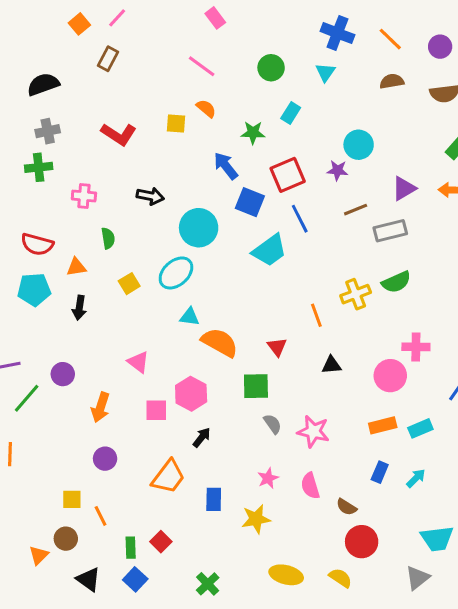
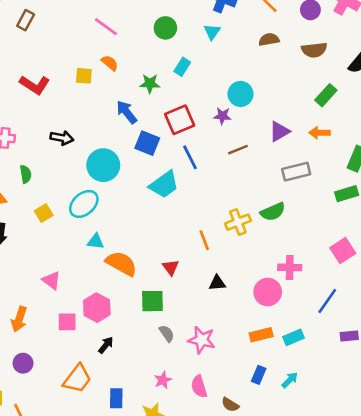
gray rectangle: (390, 231) -> (296, 172), moved

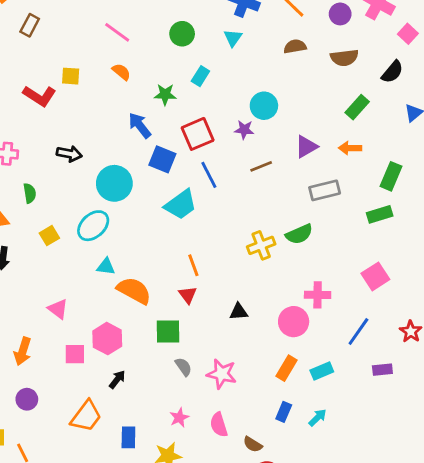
yellow square: (84, 76) -> (71, 76), moved
orange line: (204, 240) -> (193, 265), moved
orange rectangle: (261, 335) -> (287, 368), turned -45

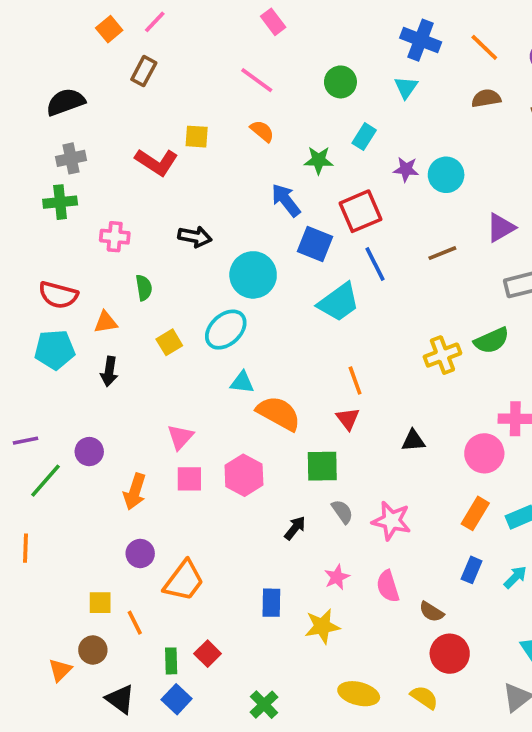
purple star: (244, 130) -> (406, 169), moved
pink triangle: (58, 309) -> (180, 437), turned 35
pink square: (75, 354) -> (189, 479), moved
black arrow: (117, 379) -> (295, 528), moved
orange trapezoid: (86, 416) -> (184, 581), moved

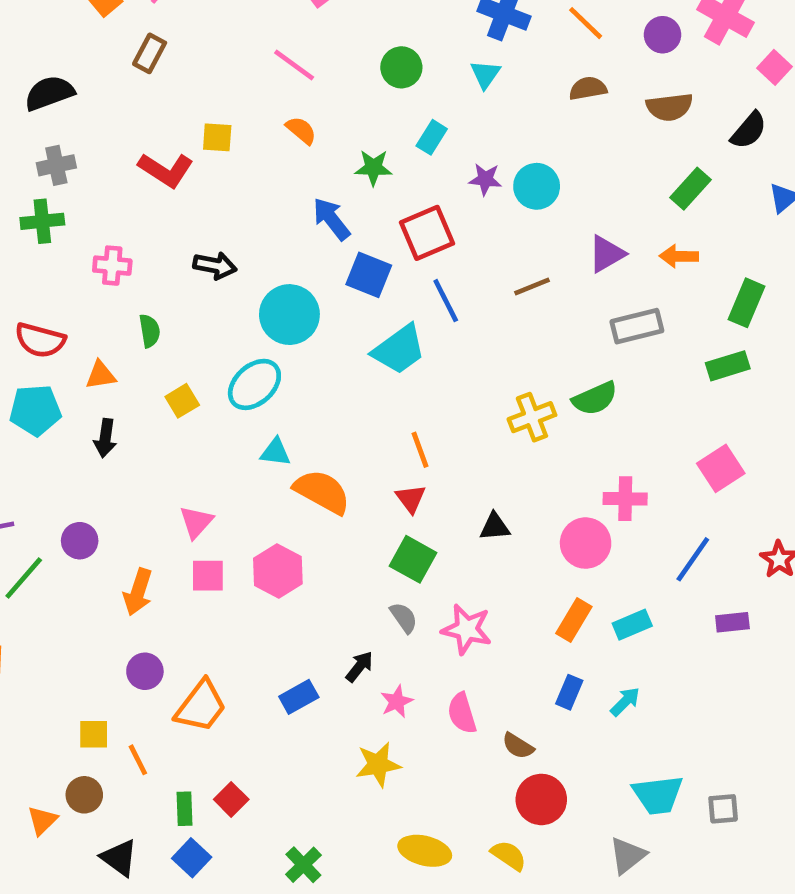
green square: (322, 466) -> (413, 559), moved, turned 30
black arrow: (295, 528) -> (359, 667), moved
blue rectangle: (271, 603) -> (299, 697), moved, turned 60

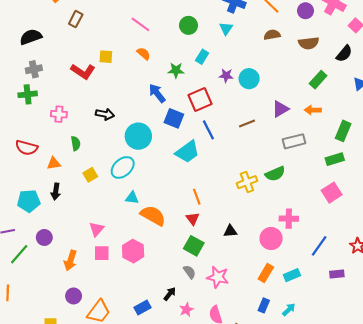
cyan pentagon: (35, 410) -> (29, 201), moved
pink square: (721, 468) -> (332, 193), moved

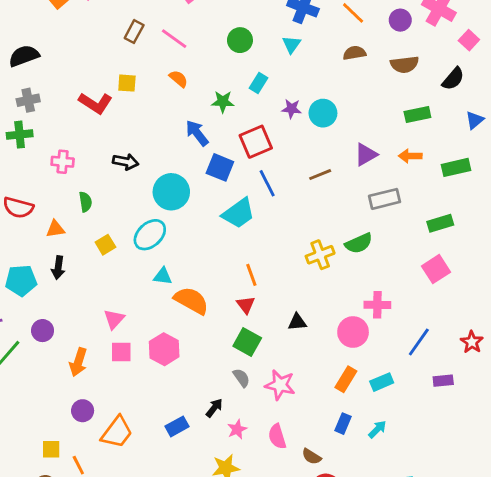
brown rectangle: (76, 19) -> (134, 32), moved
green rectangle: (318, 80) -> (417, 115), turned 36
green rectangle: (343, 131) -> (456, 167), moved, turned 54

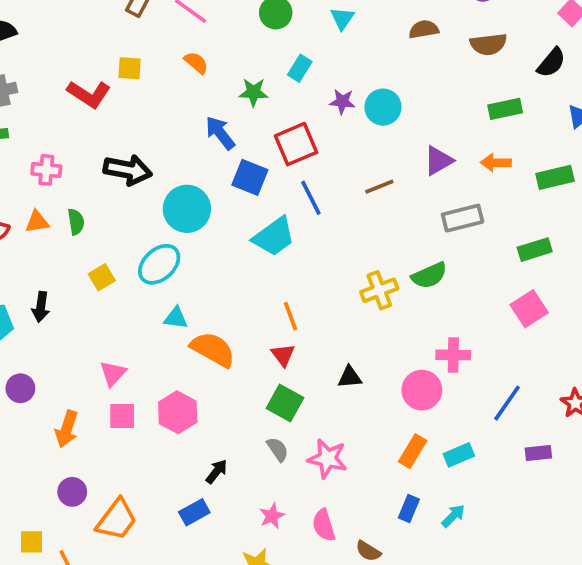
black arrow: (126, 162) -> (128, 170), size x1.4
orange triangle: (55, 229) -> (37, 222), moved
black arrow: (214, 408) -> (217, 472), moved

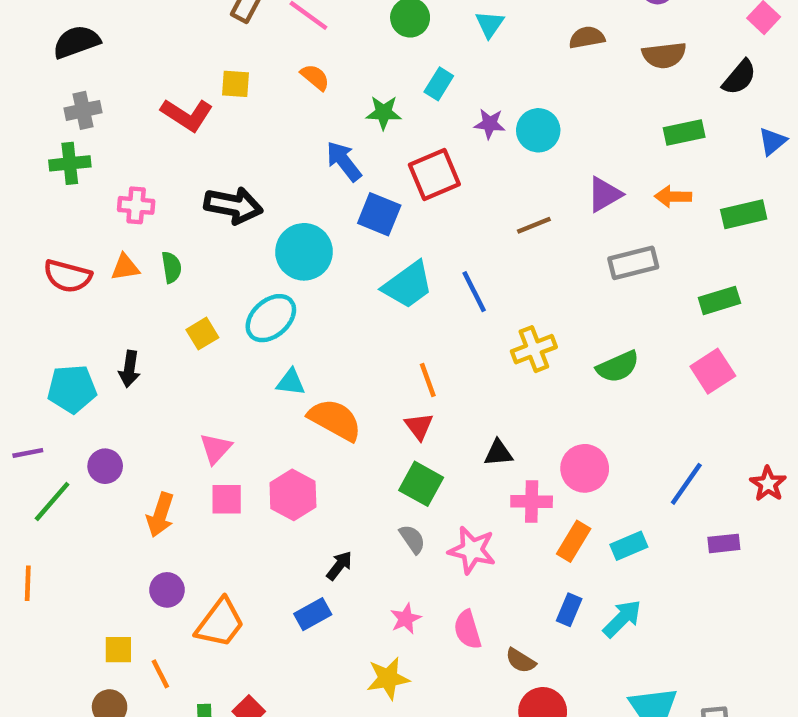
blue line: (311, 198) -> (474, 292), moved
green semicircle: (429, 275) -> (618, 367), moved
pink cross: (453, 355) -> (532, 502), moved
cyan arrow: (453, 516) -> (622, 619), size x1.4

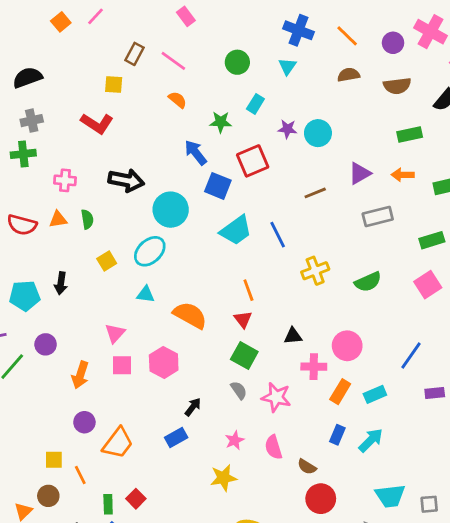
yellow square: (236, 84) -> (114, 84), moved
cyan triangle: (291, 382) -> (146, 294), moved

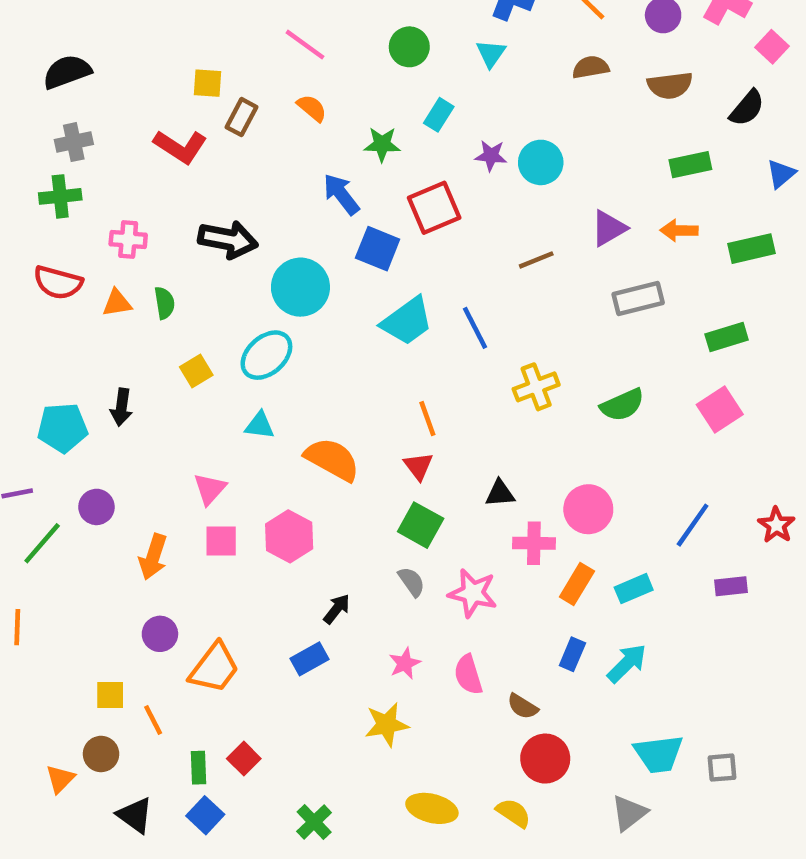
brown rectangle: (134, 54) -> (242, 117), moved
red semicircle: (22, 225) -> (58, 283), moved

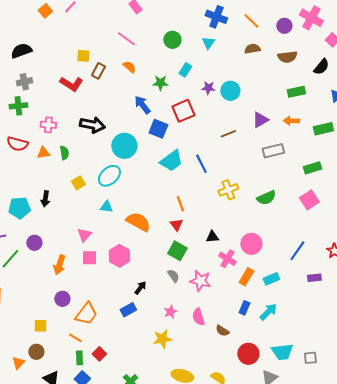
pink cross: (534, 543) -> (227, 259), turned 30
orange line: (153, 720) -> (75, 338), moved, turned -32
red circle: (545, 759) -> (248, 354), moved

